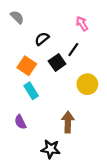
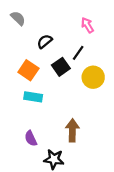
yellow circle: (87, 84) -> (93, 77), moved
cyan rectangle: (31, 91) -> (33, 97), turned -49
purple semicircle: (20, 122) -> (31, 138), moved

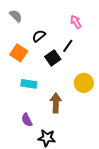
orange square: (28, 70) -> (19, 53), moved
yellow circle: (93, 77) -> (84, 83), moved
brown arrow: (72, 130) -> (56, 103), moved

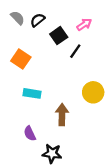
pink arrow: (76, 22) -> (84, 24), turned 88
black semicircle: (39, 36) -> (38, 20), moved
black square: (53, 58) -> (59, 36), moved

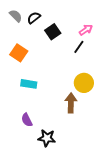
pink arrow: (84, 24) -> (86, 30), moved
black line: (75, 51) -> (79, 47), moved
brown arrow: (62, 115) -> (71, 103), moved

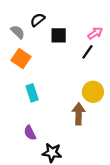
gray semicircle: (16, 16) -> (18, 32), moved
black square: (53, 32) -> (59, 35), turned 35
cyan rectangle: (29, 84) -> (32, 93), turned 63

